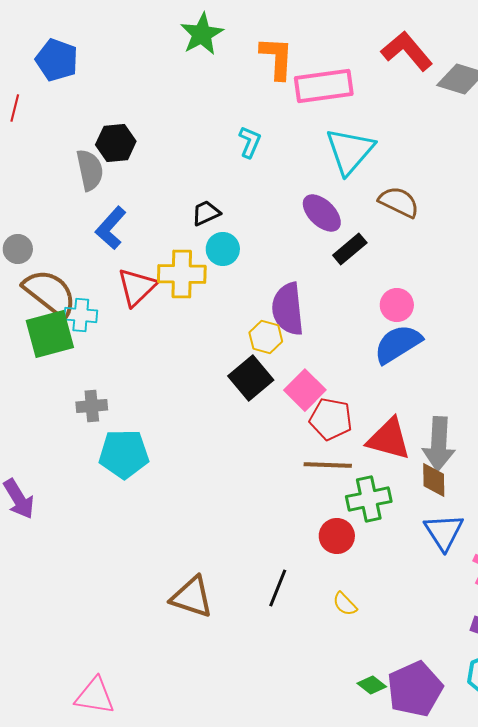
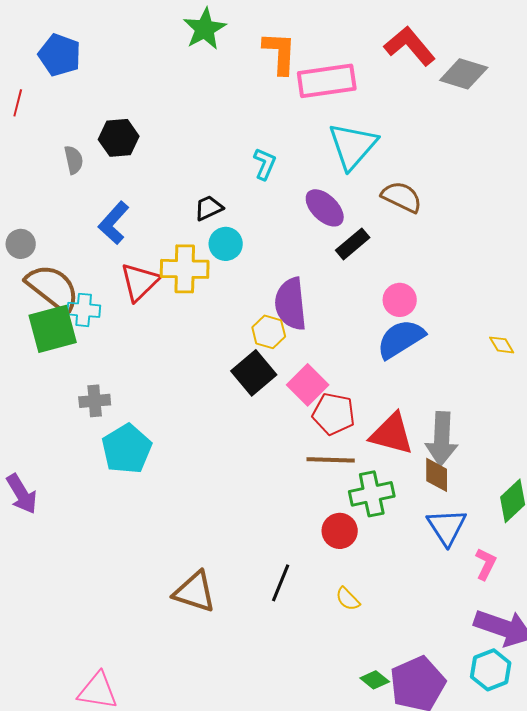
cyan L-shape: (250, 142) -> (265, 164), moved
gray semicircle: (90, 170) -> (74, 160), moved, size x0.7
cyan pentagon: (124, 454) -> (127, 449), turned -30

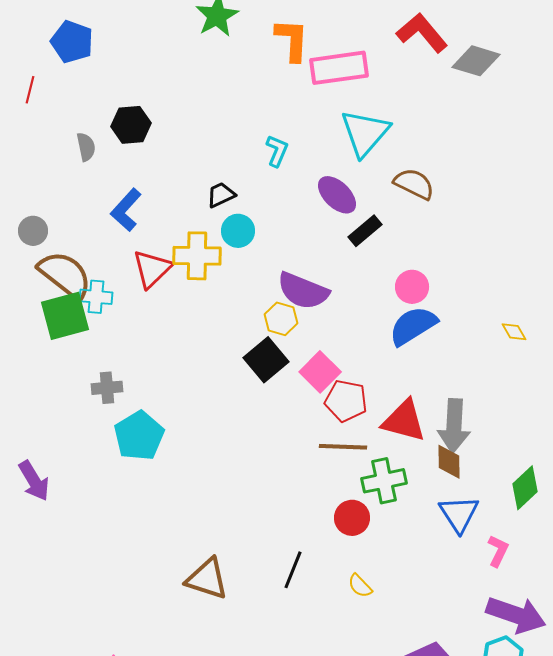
purple semicircle: (291, 304) -> (303, 291), turned -62

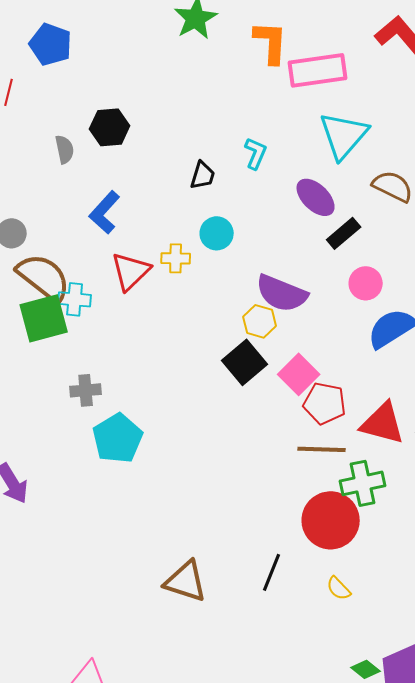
black trapezoid: (221, 195) -> (203, 175), moved, turned 132
yellow cross: (197, 256) -> (176, 258), size x0.6
pink circle: (412, 287) -> (366, 283), moved
red circle: (352, 518) -> (331, 520), size x1.6

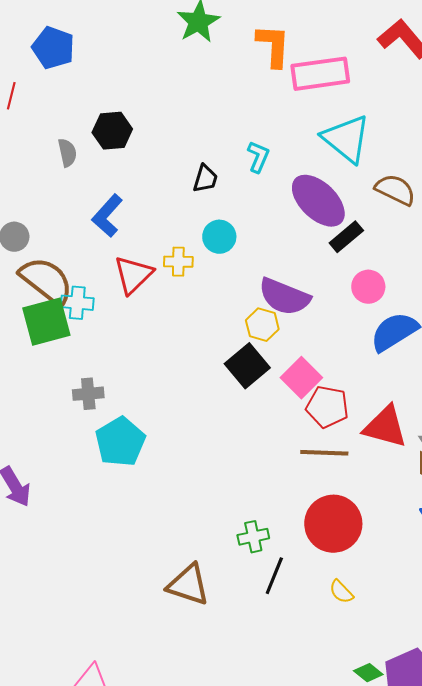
cyan triangle: (344, 135) -> (346, 139), turned -32
purple ellipse: (316, 197) -> (318, 201), size x1.4
green cross: (363, 483) -> (253, 537), moved, size x0.7

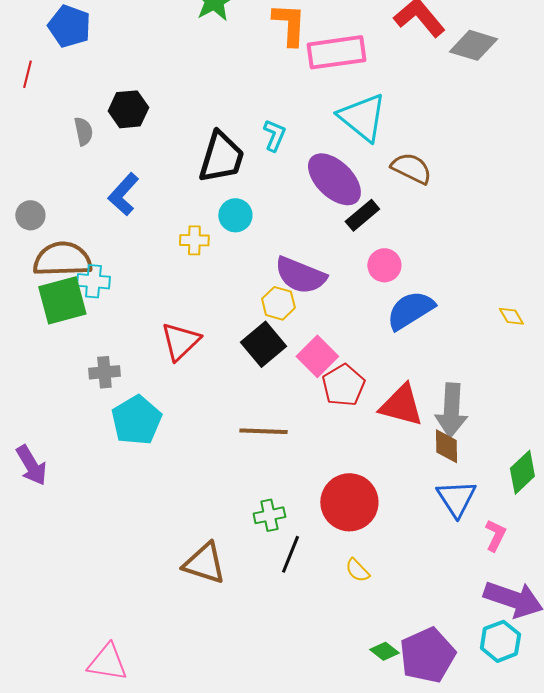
black trapezoid: (205, 179) -> (221, 157), size x1.8
red triangle: (133, 275) -> (180, 341), moved
brown semicircle: (46, 281) -> (62, 259), turned -40
red pentagon: (327, 407) -> (343, 385), turned 30
brown line: (324, 453) -> (263, 431), moved

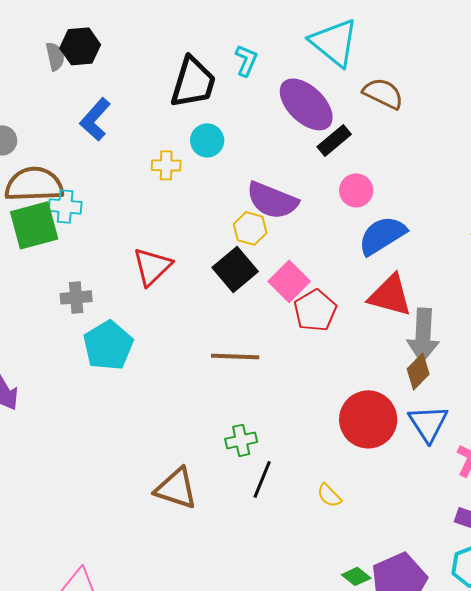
black hexagon: (128, 109) -> (80, 46), moved
red triangle: (401, 405) -> (390, 295), moved
brown diamond: (446, 446) -> (418, 371), turned 45
red circle: (349, 502) -> (368, 419), moved

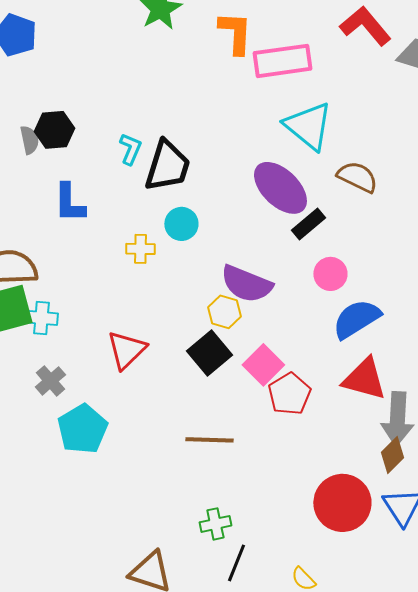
cyan L-shape: (246, 60) -> (130, 149), moved
blue L-shape: (95, 119) -> (69, 203), turned -42
cyan cross: (65, 206) -> (41, 318), moved
gray cross: (76, 297) -> (50, 381), turned -36

